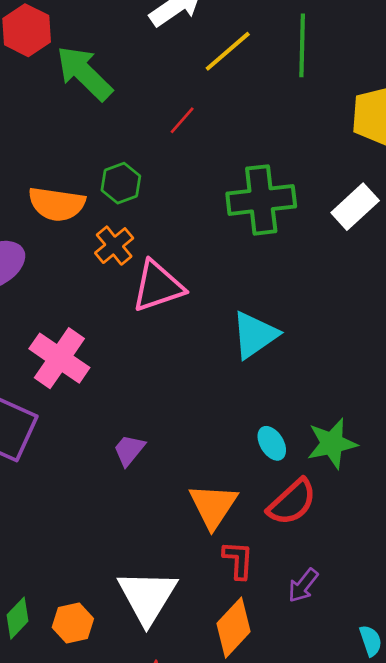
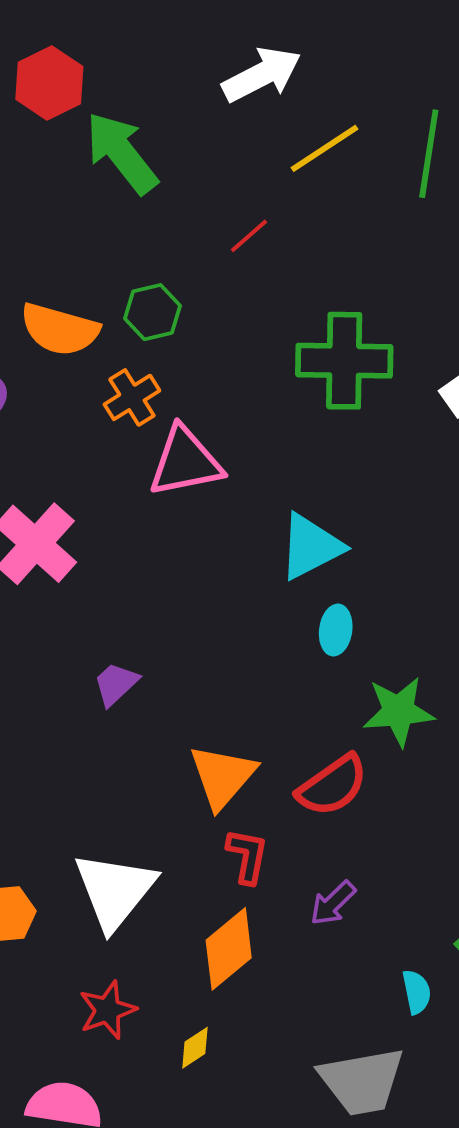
cyan ellipse: (272, 443) -> (336, 630), moved, turned 32

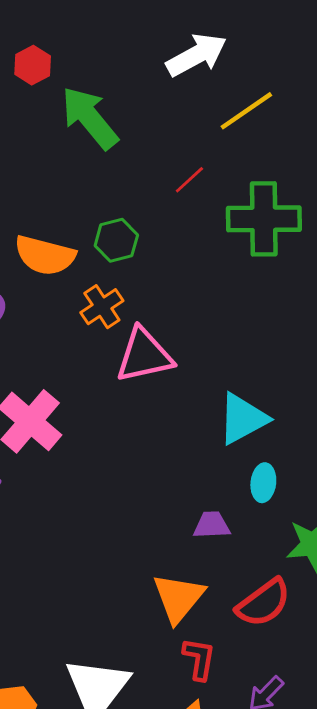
red hexagon: (49, 83) -> (33, 65), size x0.7
green cross: (344, 361) -> (264, 219), moved
purple trapezoid: (116, 684) -> (212, 525), moved, turned 42

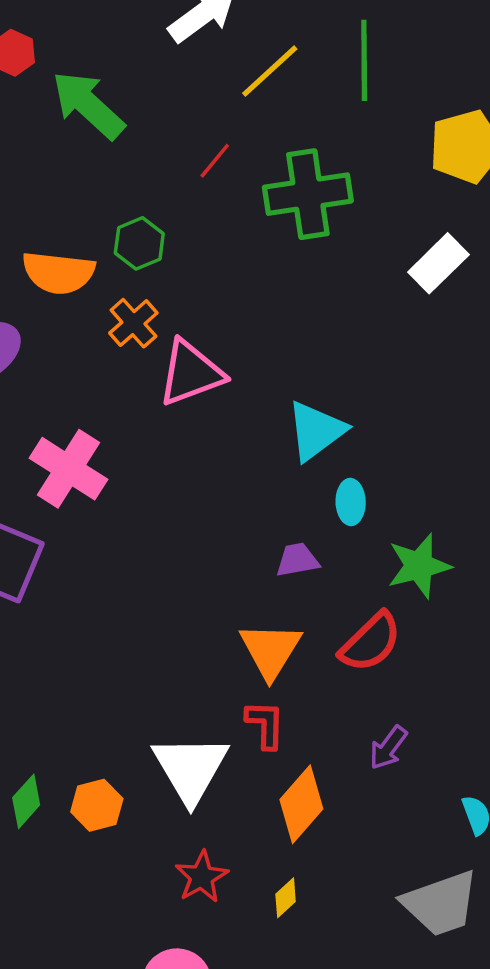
red L-shape: (199, 659) -> (265, 725), moved

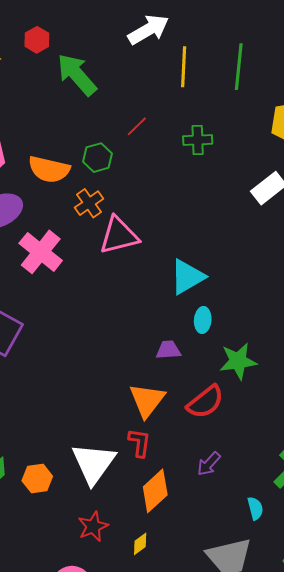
yellow line: (270, 71) -> (184, 67), turned -51
red line: (215, 161) -> (137, 126), moved
green cross: (308, 194) -> (198, 140), size x0.6
pink cross: (69, 469) -> (41, 252), moved

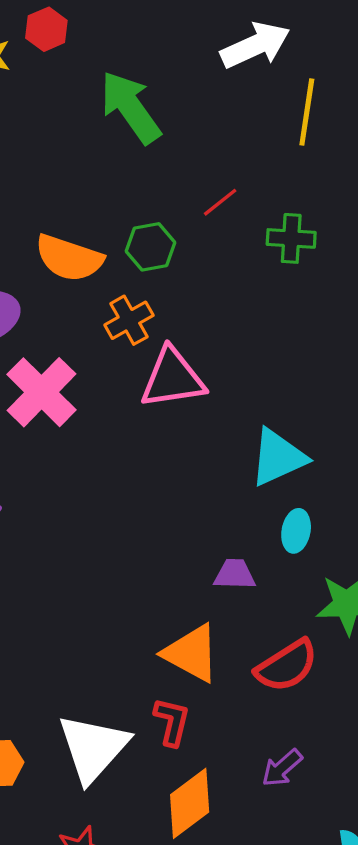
red hexagon: (37, 40) -> (46, 29), moved
green cross: (198, 140) -> (291, 238), moved
orange triangle: (147, 400) -> (191, 653), turned -45

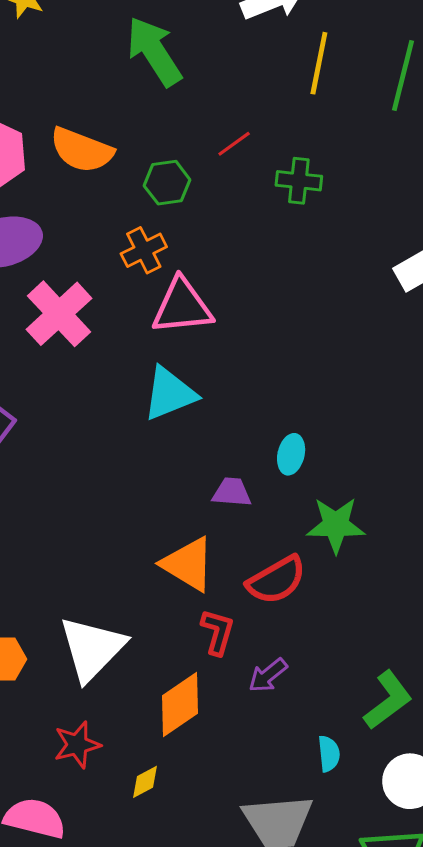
orange semicircle: (69, 258) -> (82, 150), moved
cyan triangle: (278, 457) -> (170, 394), moved
red L-shape: (172, 722) -> (218, 632), moved

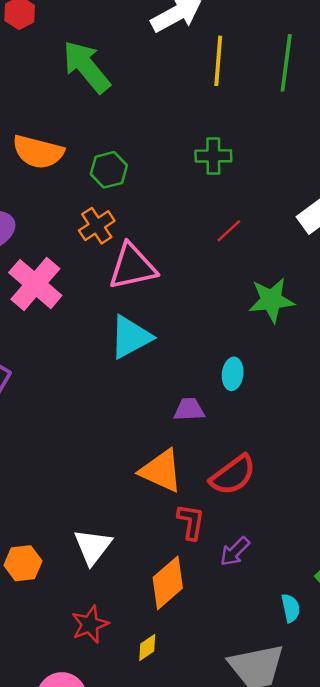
red line: (234, 144) -> (229, 231), moved
green star: (336, 525) -> (271, 300), moved
white triangle: (92, 648) -> (93, 547), size x0.7

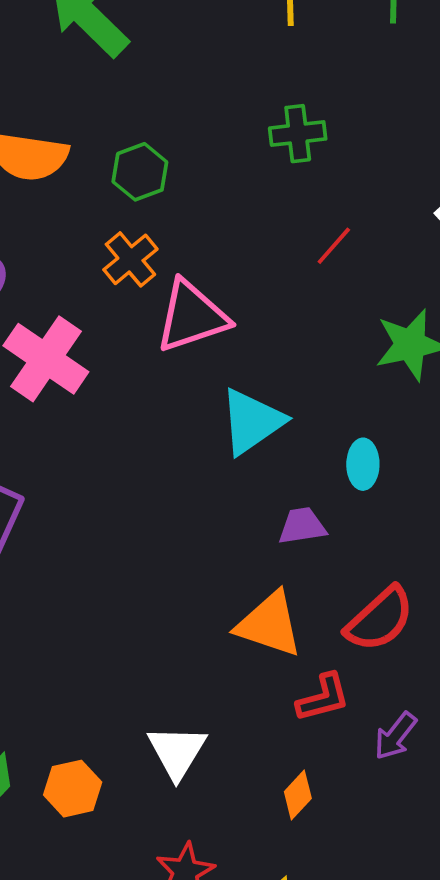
cyan triangle: (131, 337) -> (252, 421), moved
red L-shape: (191, 522) -> (323, 698), turned 72
orange diamond: (168, 583) -> (298, 795), size x0.6

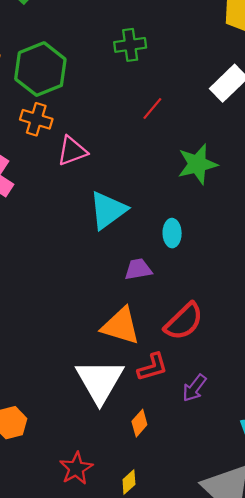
green hexagon: (140, 172) -> (40, 69), size x1.6
orange cross: (130, 259) -> (36, 119), turned -32
pink triangle: (192, 316) -> (72, 151), size x0.7
white triangle: (177, 752) -> (100, 381), moved, size x1.4

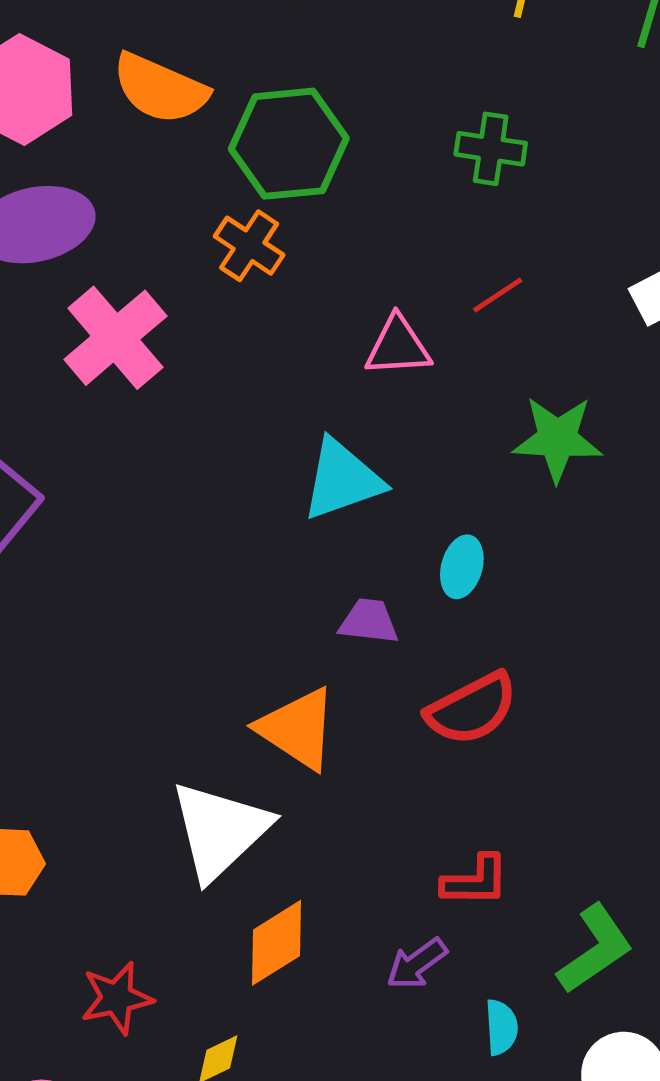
pink triangle: (72, 151) -> (398, 346), moved
red semicircle: (184, 321) -> (472, 709), moved
red L-shape: (153, 367) -> (475, 881), moved
purple arrow: (194, 388) -> (417, 964), moved
orange diamond: (139, 423) -> (276, 943), size x1.5

